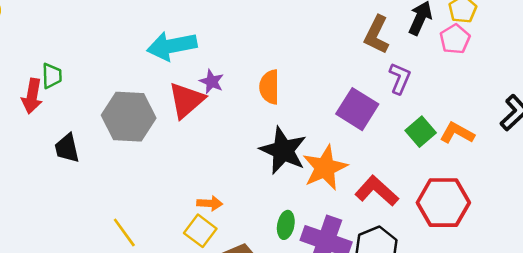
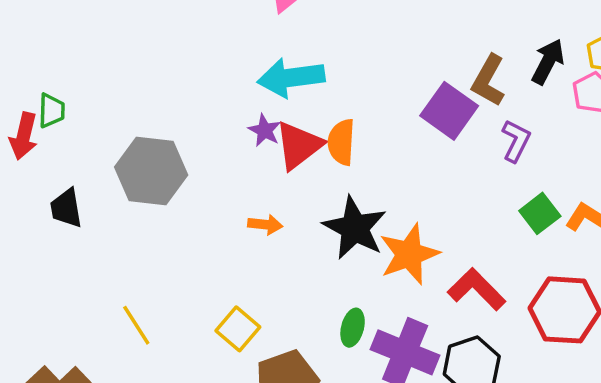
cyan arrow: (172, 46) -> (291, 78), moved
red triangle: (186, 100) -> (299, 145), moved
purple square: (357, 109) -> (449, 111), moved
orange arrow: (210, 203) -> (265, 225), moved

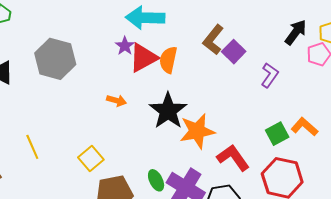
brown L-shape: (488, 81) -> (213, 40), moved
purple square: (449, 111) -> (234, 52), size x0.7
green square: (540, 213) -> (277, 134), moved
green ellipse: (353, 328) -> (156, 180), moved, turned -50

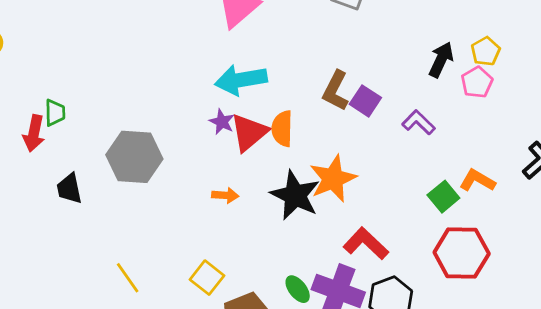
purple L-shape: (270, 75) -> (418, 122), turned -70
orange star: (197, 131) -> (333, 179), moved
red L-shape: (233, 158) -> (366, 244), moved

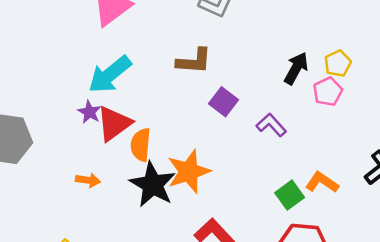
cyan arrow: (241, 80) -> (110, 74), turned -33
brown L-shape: (336, 91) -> (194, 61), moved, turned -117
orange semicircle: (282, 129) -> (141, 145), moved

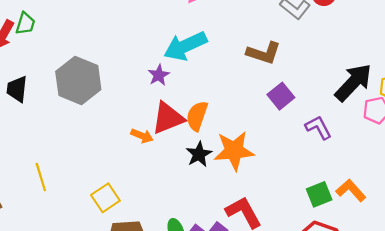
black arrow: (296, 68) -> (353, 82), size x1.4
red triangle: (114, 124) -> (168, 118), moved
black star: (153, 185) -> (199, 154), size x0.6

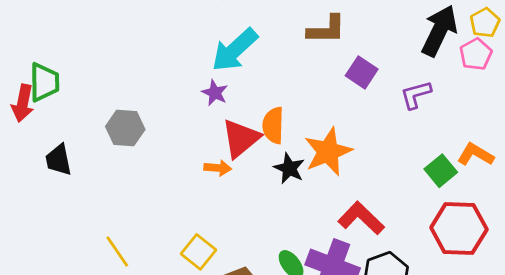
green trapezoid: (25, 24) -> (44, 82), size x1.4
gray hexagon: (78, 81) -> (125, 128), size x0.7
purple L-shape: (318, 127) -> (416, 95), turned -60

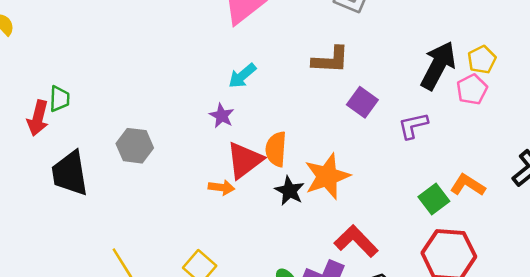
cyan arrow: (235, 50) -> (242, 76), size x0.6
green trapezoid: (44, 82) -> (59, 99), size x0.7
black trapezoid: (58, 160) -> (70, 173), size x1.5

